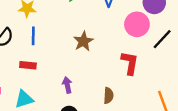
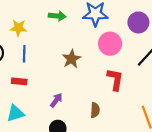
pink circle: (137, 24) -> (110, 44), moved
purple arrow: (67, 85) -> (56, 100), turned 48

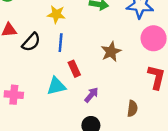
red rectangle: (19, 81) -> (74, 69), moved, turned 56
cyan triangle: (15, 113) -> (56, 86), moved

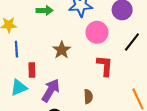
red rectangle: (74, 69) -> (32, 70), turned 32
purple arrow: (91, 95) -> (51, 90), size x1.6

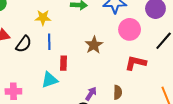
red L-shape: (105, 66) -> (136, 63), turned -85
purple arrow: (51, 90) -> (91, 94), moved, size x0.6

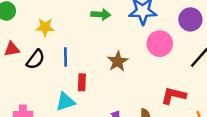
yellow star: (43, 18) -> (45, 27), moved
red L-shape: (136, 63) -> (173, 96), moved

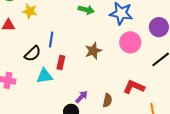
yellow star: (45, 27) -> (30, 11), moved
black semicircle: (35, 59) -> (33, 54), moved

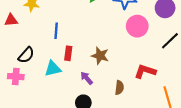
brown star: (93, 51) -> (100, 56), moved, turned -30
black semicircle: (33, 54) -> (26, 55), moved
purple arrow: (82, 97) -> (87, 78), moved, turned -80

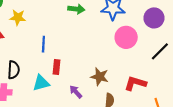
black semicircle: (26, 55) -> (14, 70), turned -36
brown star: (100, 56) -> (100, 77), moved

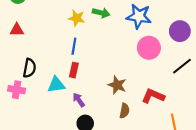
yellow star: (18, 17) -> (77, 18), moved
blue line: (43, 44) -> (74, 46), moved
purple arrow: (76, 92) -> (79, 100), moved

